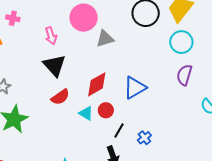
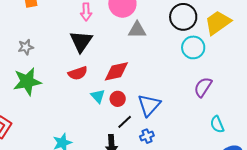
cyan circle: (181, 42) -> (193, 47), moved
blue triangle: (135, 88) -> (149, 105), moved, turned -35

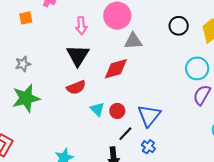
black circle: (183, 17) -> (179, 26), size x0.7
cyan circle: (193, 47) -> (197, 68), moved
red diamond: (116, 71) -> (116, 69), moved
blue cross: (147, 136) -> (148, 147), turned -32

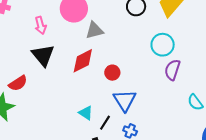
red semicircle: (76, 87) -> (18, 83), moved
cyan triangle: (97, 109) -> (86, 113), moved
red circle: (117, 111) -> (112, 73), moved

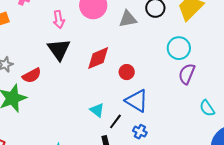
gray triangle: (94, 30) -> (128, 19), moved
blue triangle: (125, 100) -> (137, 101), turned -30

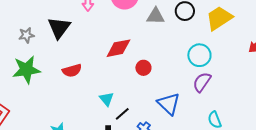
black triangle: (59, 50) -> (59, 28), moved
red semicircle: (32, 76) -> (72, 71), moved
blue triangle: (137, 101) -> (169, 104), moved

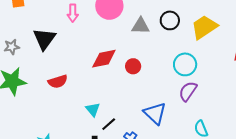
red circle: (143, 68) -> (133, 66), moved

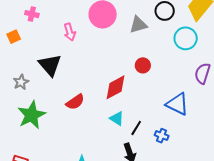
red diamond: (104, 59) -> (116, 87), moved
cyan circle: (185, 64) -> (186, 38), moved

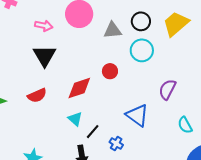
pink arrow: (70, 32) -> (44, 26), turned -72
cyan circle: (186, 38) -> (142, 50), moved
black triangle: (50, 65) -> (45, 56), moved

